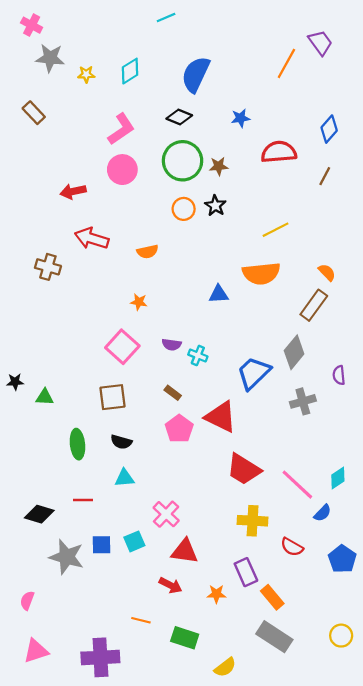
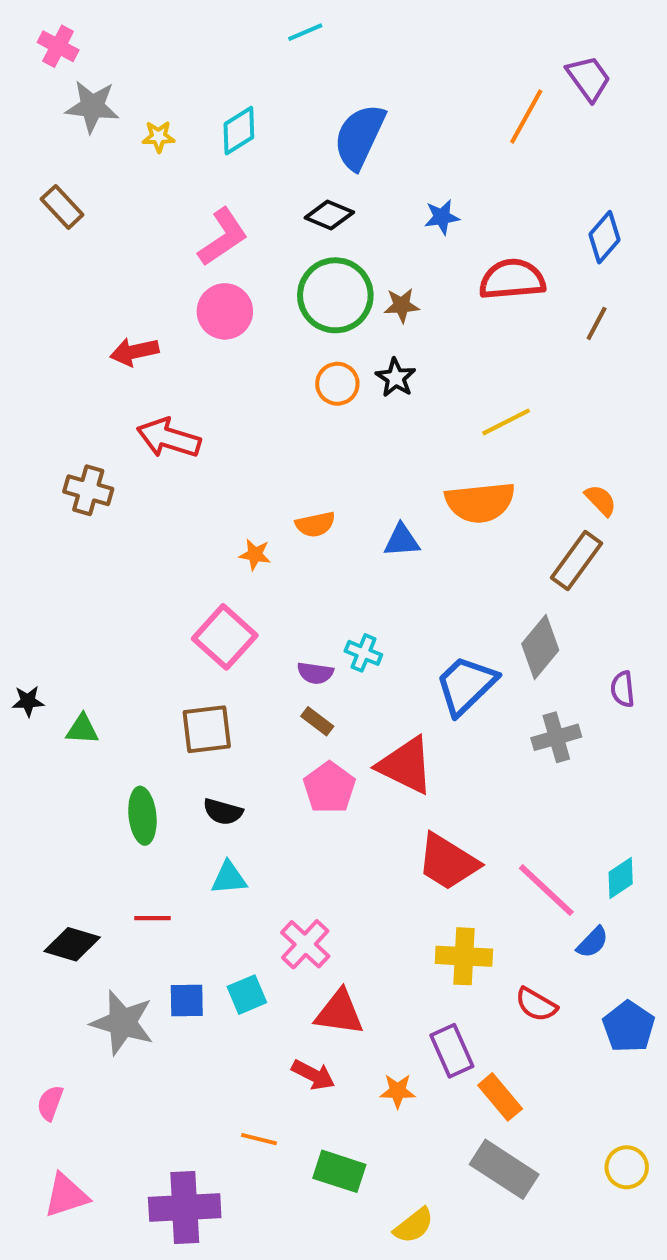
orange semicircle: (147, 252) -> (315, 524), moved
purple semicircle: (172, 345) -> (315, 673), moved

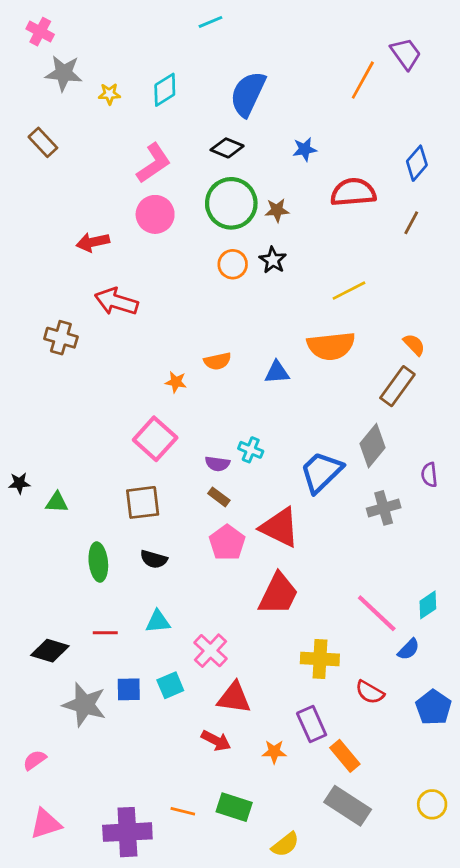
red trapezoid: (448, 862) -> (278, 594), moved, turned -96
cyan triangle: (229, 878) -> (158, 622), moved
pink semicircle: (50, 1103) -> (35, 760), turned 35
orange line: (259, 1139) -> (183, 811), moved

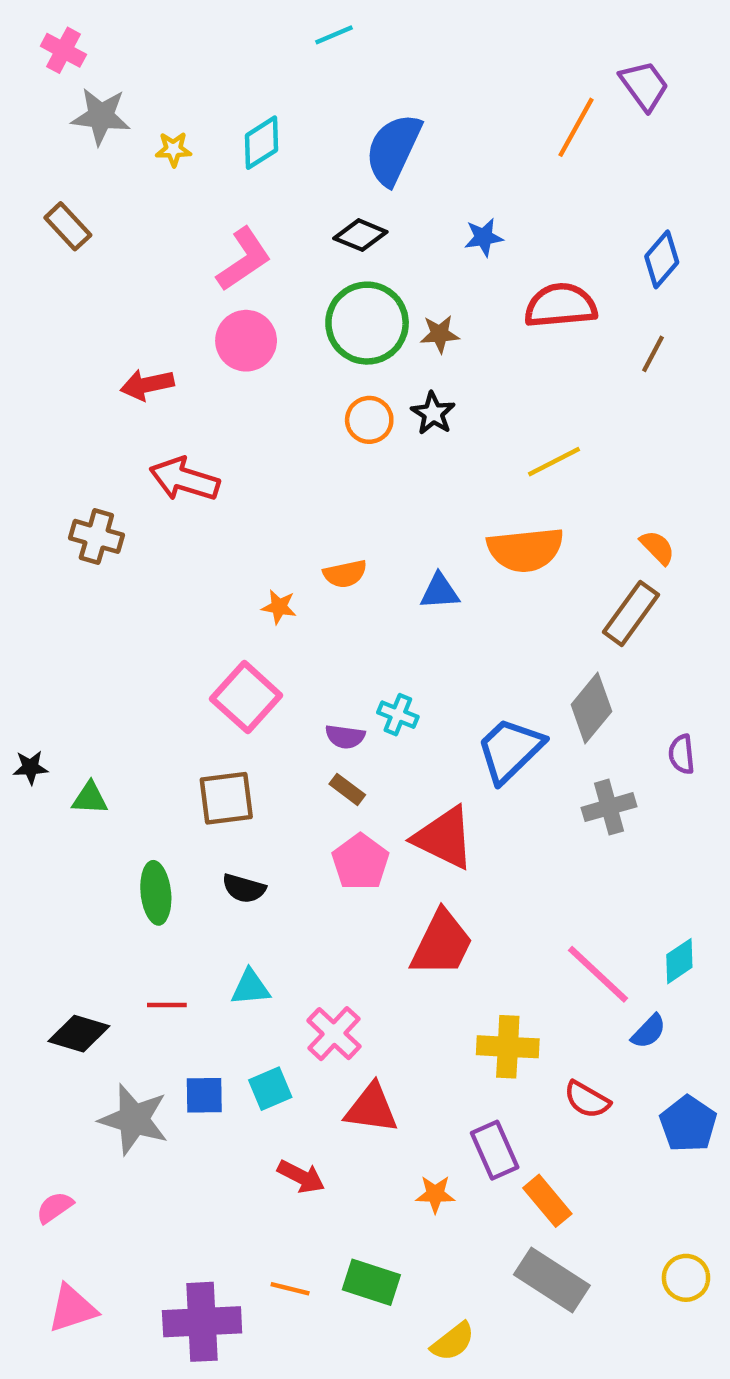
red arrow: (216, 741) -> (301, 1177), moved

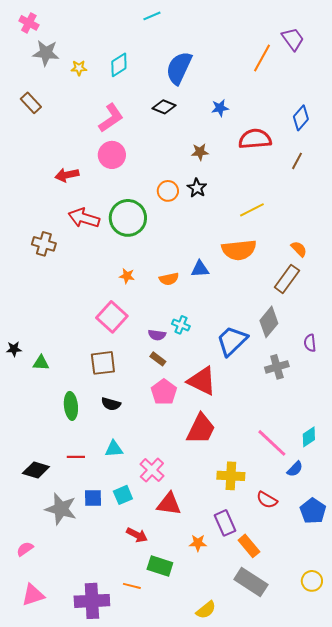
green circle: (367, 323) -> (128, 218), moved
orange semicircle: (345, 574) -> (169, 279), moved
green rectangle: (371, 1282) -> (160, 566), moved

